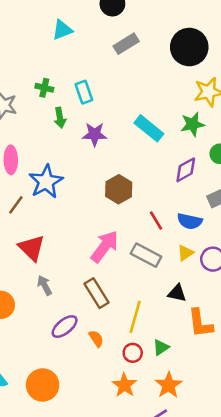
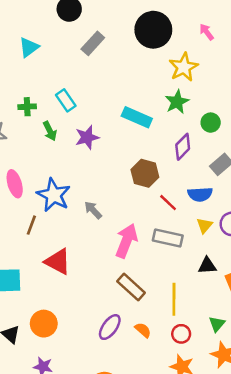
brown hexagon: (119, 189) -> (145, 173), moved
gray arrow: (45, 285) -> (93, 210), moved
green triangle: (161, 347) -> (217, 324), moved

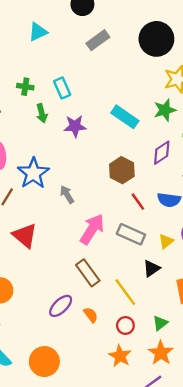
yellow triangle: (204, 225) -> (166, 241), moved
black triangle: (207, 266) -> (151, 268), moved, turned -42
yellow line: (174, 299) -> (125, 292), turned -48

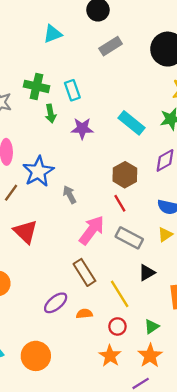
green cross: (25, 87) -> (36, 86), size x1.5
red line: (138, 202) -> (120, 203), moved
yellow triangle: (166, 241) -> (165, 235), moved
orange semicircle: (91, 315) -> (84, 314), turned -63

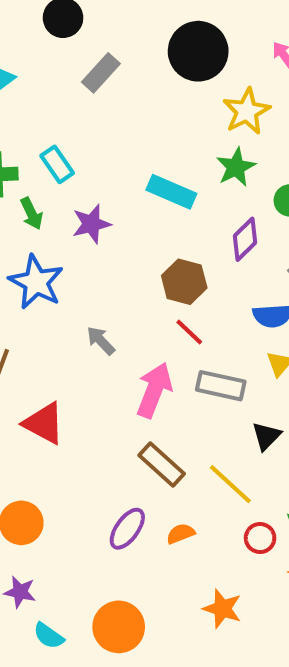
blue star: (38, 171) -> (36, 282), moved
red circle: (117, 326) -> (260, 538), moved
orange star: (110, 356) -> (222, 609), moved

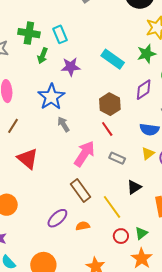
green arrow: (32, 214) -> (43, 56), turned 35
blue star: (36, 282) -> (51, 97), moved
gray rectangle: (221, 386) -> (117, 158), size x0.7

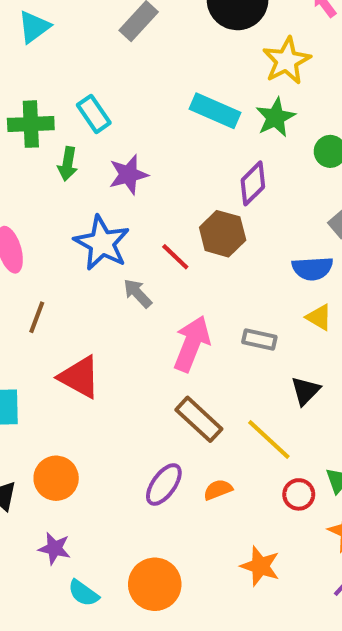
cyan rectangle: (113, 59) -> (215, 111), moved
purple diamond: (144, 90) -> (253, 183), moved
red line: (107, 129) -> (175, 257), moved
yellow triangle: (148, 153) -> (319, 317), turned -40

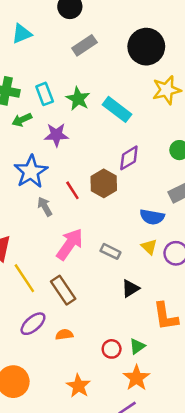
green star: (275, 117) -> (78, 99), moved, turned -30
green arrow: (68, 164) -> (22, 120), turned 42
yellow line: (269, 440) -> (24, 278), moved

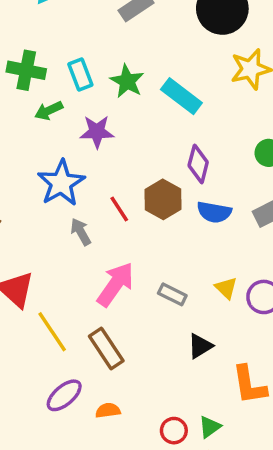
purple diamond: (129, 158) -> (198, 164), turned -44
blue semicircle: (152, 217) -> (214, 212), moved

